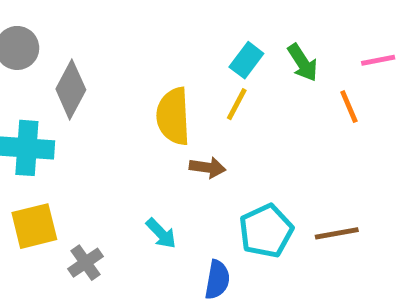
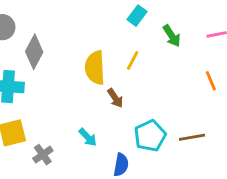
cyan rectangle: (246, 60) -> (137, 16), moved
orange line: (349, 107) -> (211, 81), moved
brown arrow: (207, 168) -> (115, 98), turned 48

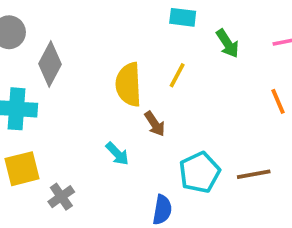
cyan rectangle: (137, 16) -> (183, 17), turned 60
cyan arrow: (88, 137) -> (117, 154), moved

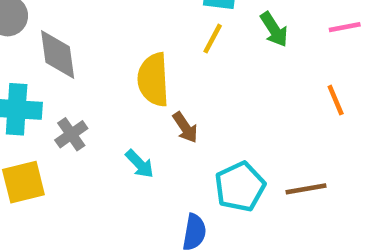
gray diamond: (50, 64) -> (58, 55), turned -36
yellow line: (177, 75) -> (213, 39), moved
gray cross: (61, 197) -> (71, 134), moved

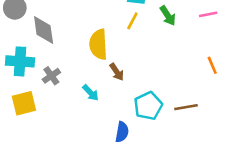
orange line: (336, 100) -> (212, 65), moved

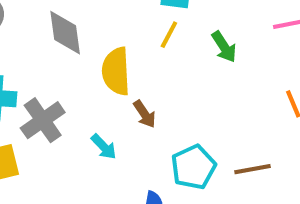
green arrow: (168, 16) -> (224, 47), moved
gray diamond: (44, 30) -> (65, 33), moved
gray cross: (51, 76) -> (43, 120), size x1.5

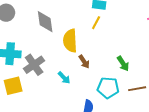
green arrow: (224, 47) -> (123, 64), moved
cyan pentagon: (193, 167) -> (108, 88), turned 30

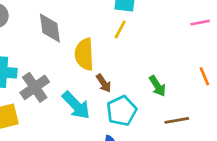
cyan arrow: (64, 78) -> (76, 105), size x1.6
cyan pentagon: (108, 88) -> (122, 111), moved, turned -30

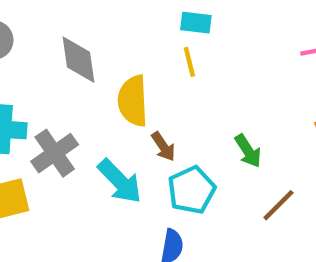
yellow line: (120, 29) -> (189, 62), turned -42
brown line: (177, 120) -> (278, 205), turned -35

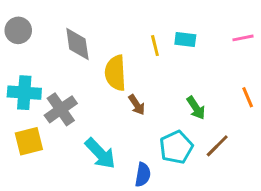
cyan rectangle: (196, 23) -> (185, 39), moved
cyan arrow: (120, 181) -> (100, 153), moved
cyan pentagon: (192, 190) -> (176, 147), moved

